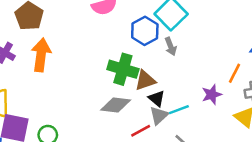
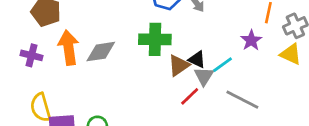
brown triangle: (145, 80) -> (179, 65), moved
gray diamond: (116, 105) -> (101, 52), moved

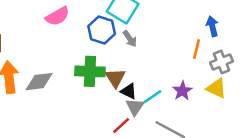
purple star: (251, 40) -> (182, 91), moved
brown triangle: (179, 65) -> (115, 78), moved, turned -30

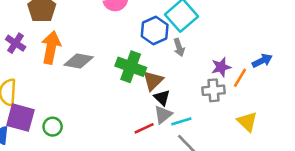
blue arrow: (212, 26) -> (262, 61), turned 60
gray cross: (221, 62) -> (213, 90), moved
purple star: (182, 91) -> (221, 67), moved
cyan line: (153, 97) -> (181, 121), moved

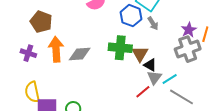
gray cross: (213, 90) -> (188, 49), size x1.4

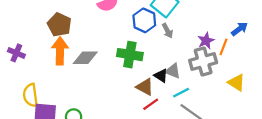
brown pentagon: (41, 22) -> (59, 25), moved
purple cross: (28, 53) -> (16, 53), moved
brown triangle: (140, 54) -> (145, 87), moved, turned -36
gray triangle: (154, 78) -> (173, 71), moved, turned -49

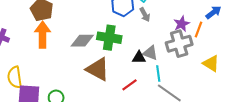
gray diamond: (85, 58) -> (82, 41), moved
black triangle: (161, 76) -> (139, 57), turned -32
brown triangle: (145, 87) -> (98, 69), moved, size x1.4
cyan line: (181, 93) -> (158, 73), turned -70

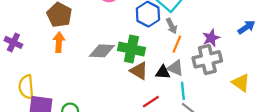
orange line: (198, 29) -> (177, 44), moved
orange arrow: (42, 35) -> (59, 42), size x0.7
brown triangle: (98, 69) -> (139, 71), moved, size x0.7

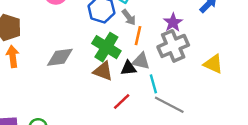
green cross: (131, 49) -> (106, 47), moved, turned 30

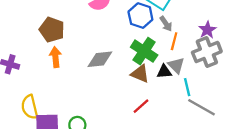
gray triangle: (141, 61) -> (176, 65), turned 30
red line: (122, 101) -> (141, 106), moved

